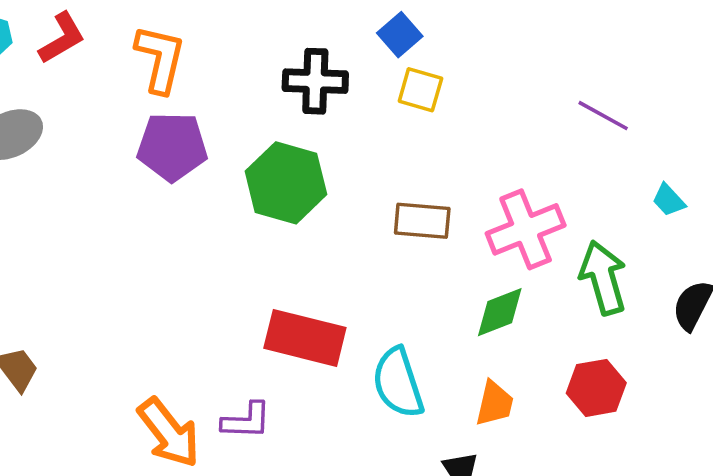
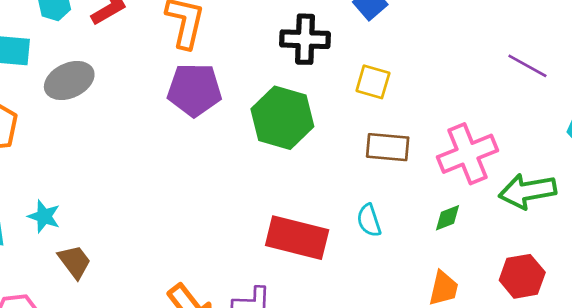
yellow square: (420, 90) -> (373, 82), moved
green arrow: (603, 278) -> (527, 191), turned -84
green diamond: (500, 312) -> (448, 218), size x0.7
cyan semicircle: (398, 383) -> (369, 220), moved, size x0.6

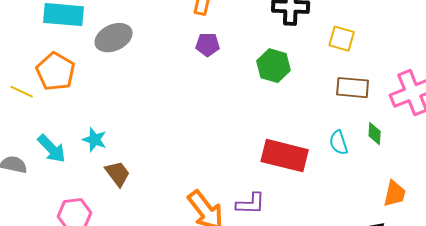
purple pentagon: (194, 90) -> (208, 45), size x0.6
green hexagon: (282, 118) -> (274, 66), size x0.7
green diamond: (448, 218) -> (375, 134), moved, turned -65

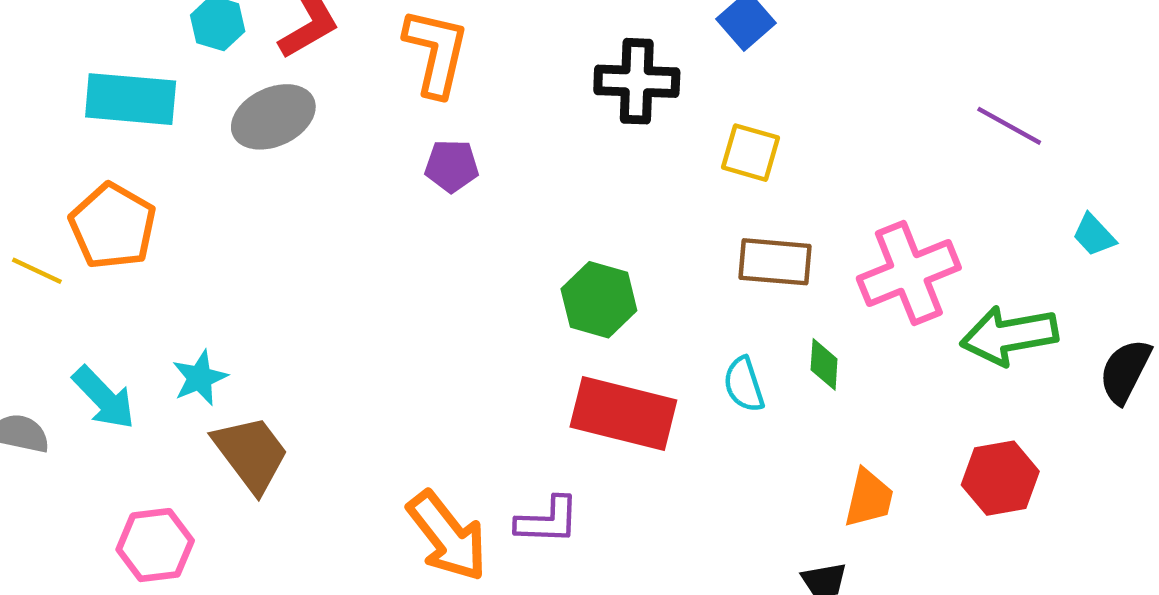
gray ellipse: (114, 38) -> (273, 117), moved
green hexagon: (274, 66) -> (599, 300), moved
cyan star: (95, 140) -> (200, 378), turned 30
brown trapezoid: (118, 174) -> (251, 454), size x1.4

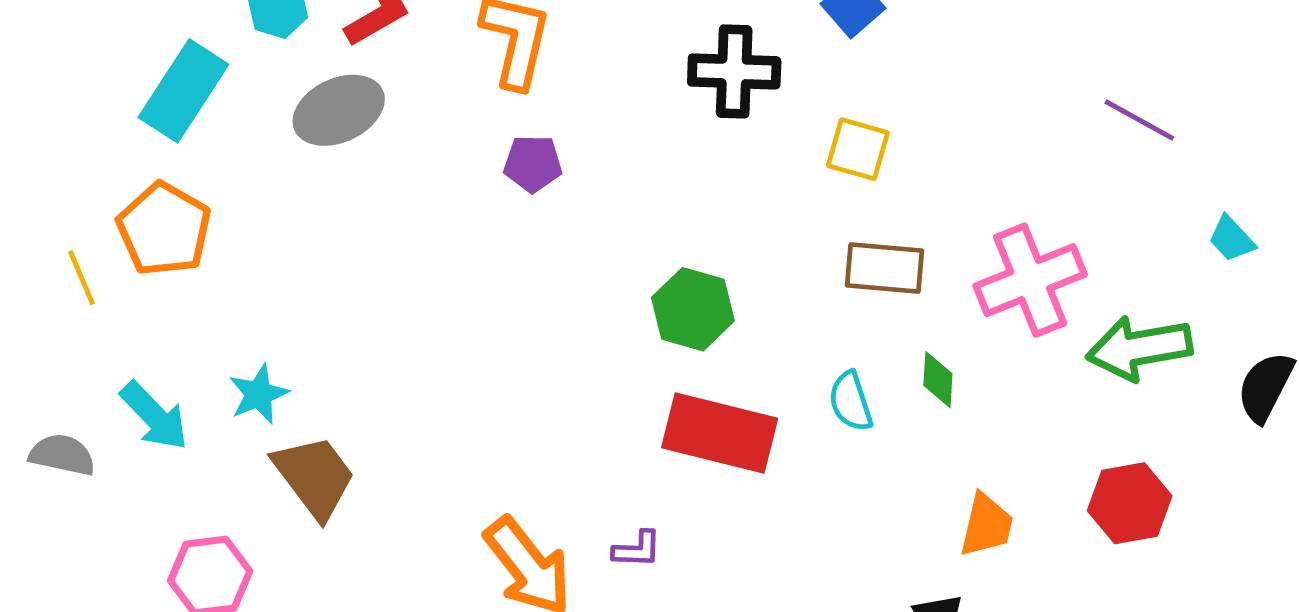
cyan rectangle: (131, 99) -> (183, 91), turned -62
yellow line: (37, 271) -> (82, 278), turned 42
purple L-shape: (548, 521) -> (637, 549), size x0.7

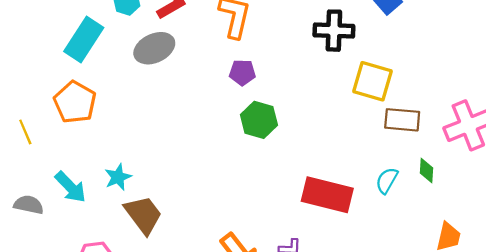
yellow square: (858, 149) -> (372, 81), moved, size x1.4
yellow line: (82, 278) -> (25, 132), moved
green hexagon: (693, 309) -> (259, 120), moved
cyan semicircle: (851, 401) -> (387, 180), turned 48

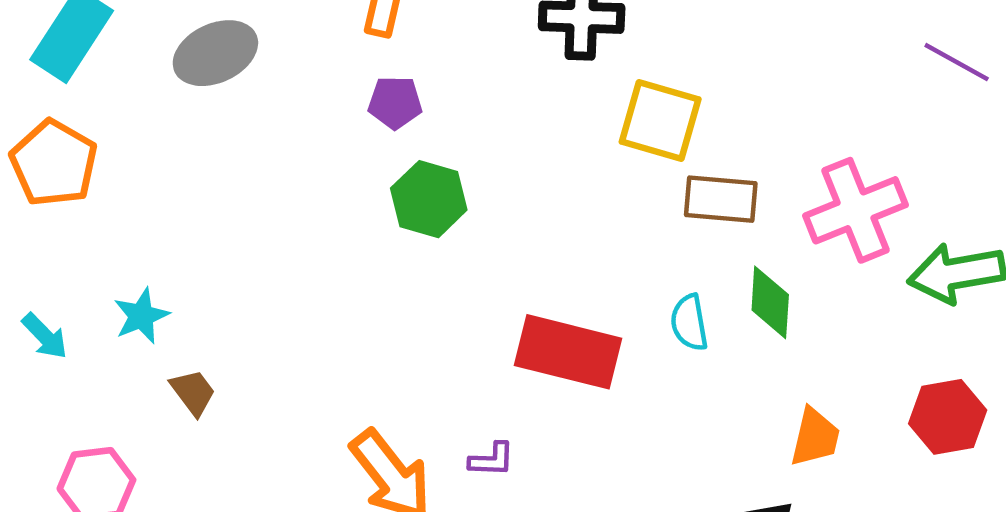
green diamond: (426, 171) -> (770, 302), size x1.4
cyan semicircle: (387, 180) -> (689, 323), turned -40
cyan arrow: (71, 187) -> (45, 336), size x0.7
brown trapezoid: (143, 215) -> (193, 392), size x0.6

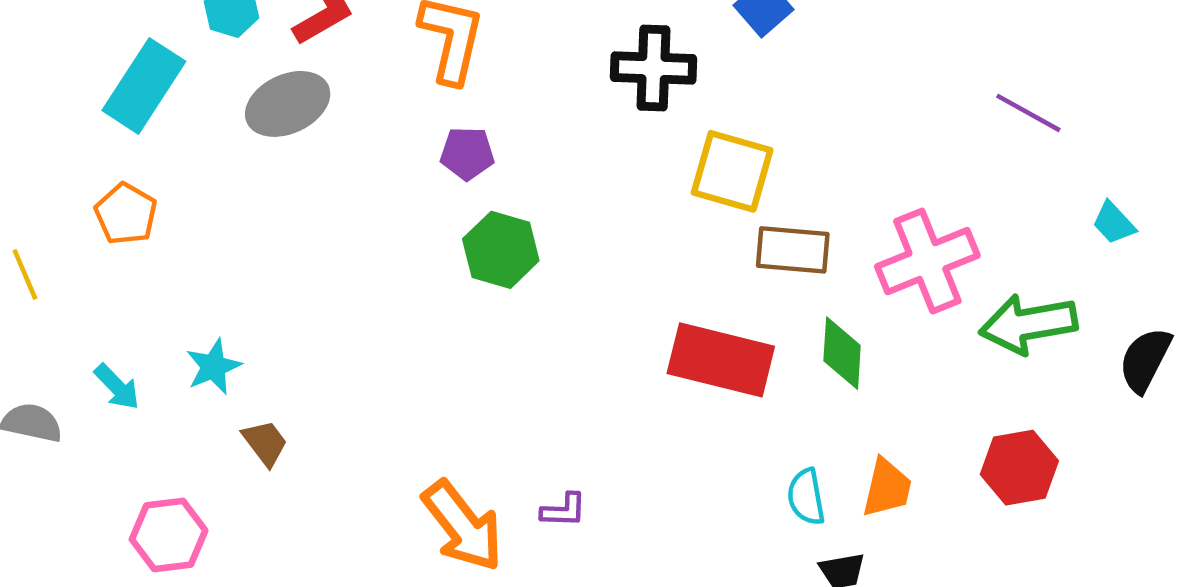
orange pentagon: (54, 163) -> (126, 214), size x0.7
cyan semicircle: (689, 323) -> (806, 497), moved
red rectangle: (568, 352) -> (721, 360), moved

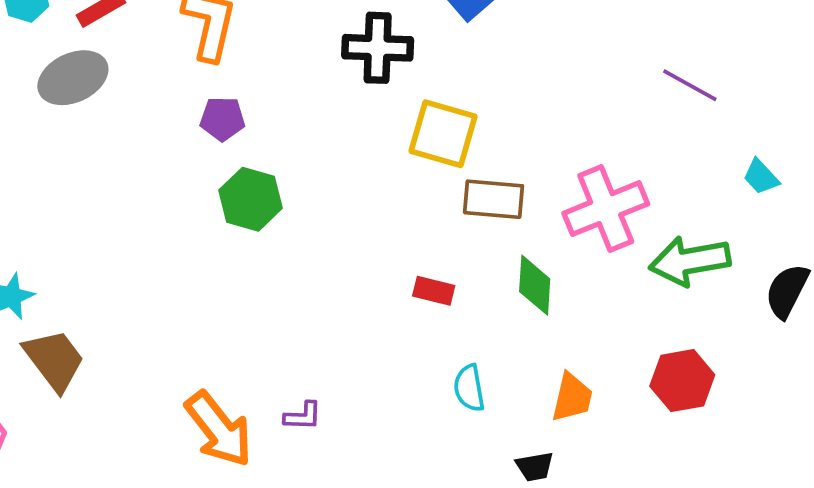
red rectangle: (721, 360) -> (434, 291), size x0.5
brown trapezoid: (265, 443) -> (54, 360), size x1.6
cyan semicircle: (806, 497) -> (469, 388), moved

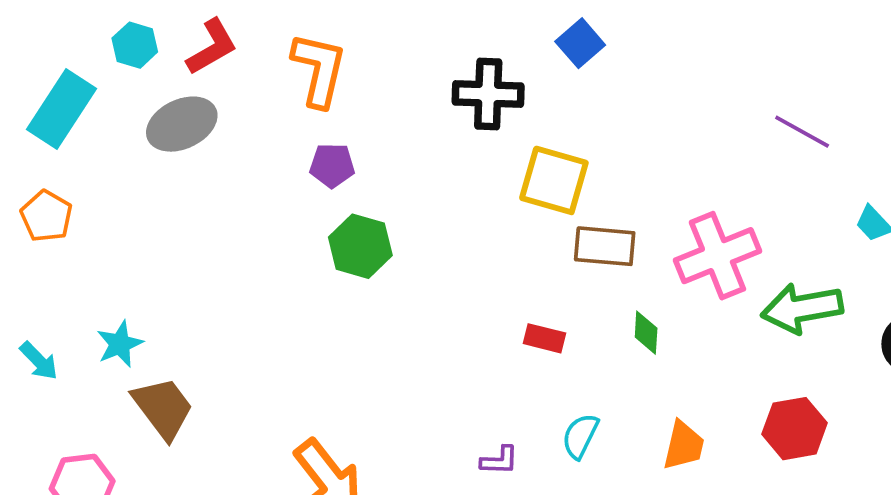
green diamond: (535, 285) -> (646, 333), size x0.7
cyan semicircle: (469, 388) -> (580, 436), turned 36
purple L-shape: (303, 416) -> (499, 460), moved

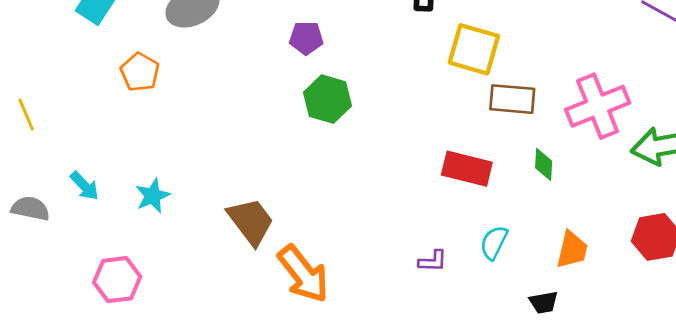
orange pentagon: (46, 216) -> (140, 72), moved
red rectangle: (545, 338) -> (467, 169), size x1.6
cyan star: (120, 344) -> (153, 196), moved
brown trapezoid: (163, 408) -> (251, 221), moved

